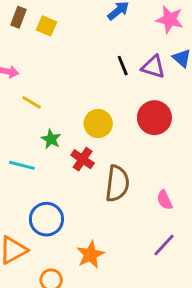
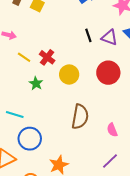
red cross: (83, 159) -> (47, 57), moved
cyan line: (22, 165) -> (15, 114), moved

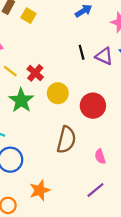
red circle: (108, 73) -> (93, 106), moved
green star: (36, 83) -> (21, 100), size x1.6

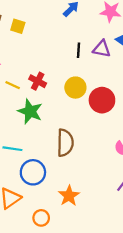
black line: (82, 52) -> (79, 50), turned 32
yellow circle: (58, 93) -> (75, 88), moved
brown semicircle: (66, 140) -> (65, 143), moved

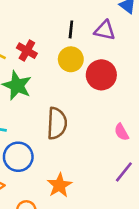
purple triangle: (102, 49) -> (105, 30), moved
black line: (79, 50) -> (71, 29), moved

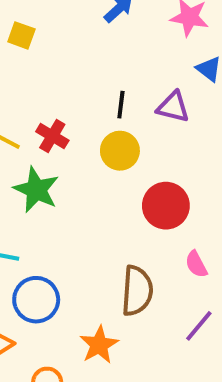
red circle: (101, 75) -> (166, 206), moved
brown semicircle: (57, 123) -> (137, 291), moved

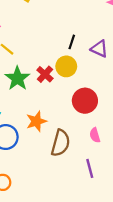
red cross: (52, 136) -> (45, 74), moved
purple line: (199, 326) -> (90, 168), turned -66
orange star: (99, 345) -> (36, 121), moved

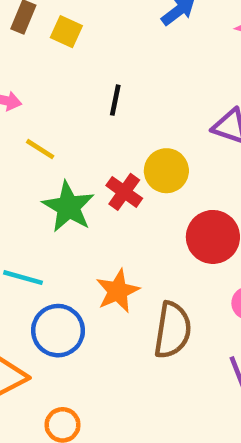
black line: (72, 42) -> (115, 100), moved

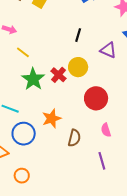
black line: (115, 100) -> (78, 35), moved
brown semicircle: (173, 330) -> (74, 138), size x0.7

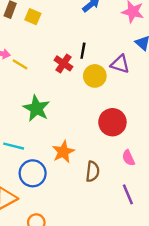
yellow line: (23, 52) -> (20, 64), moved
yellow circle: (78, 67) -> (95, 76), moved
red cross: (58, 75) -> (64, 63), moved

